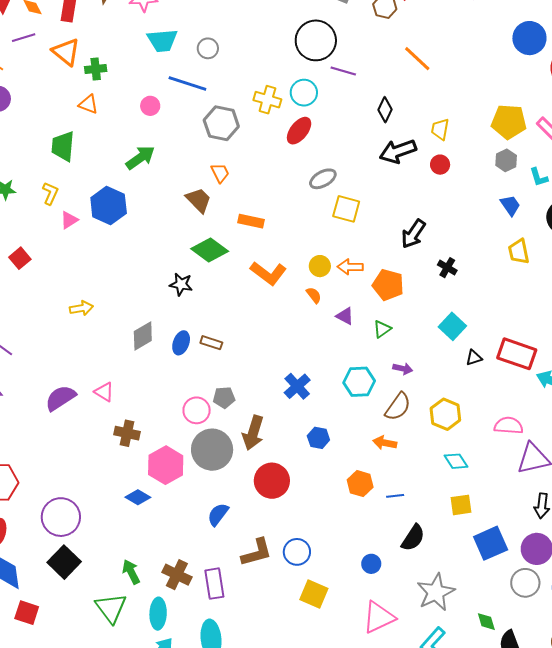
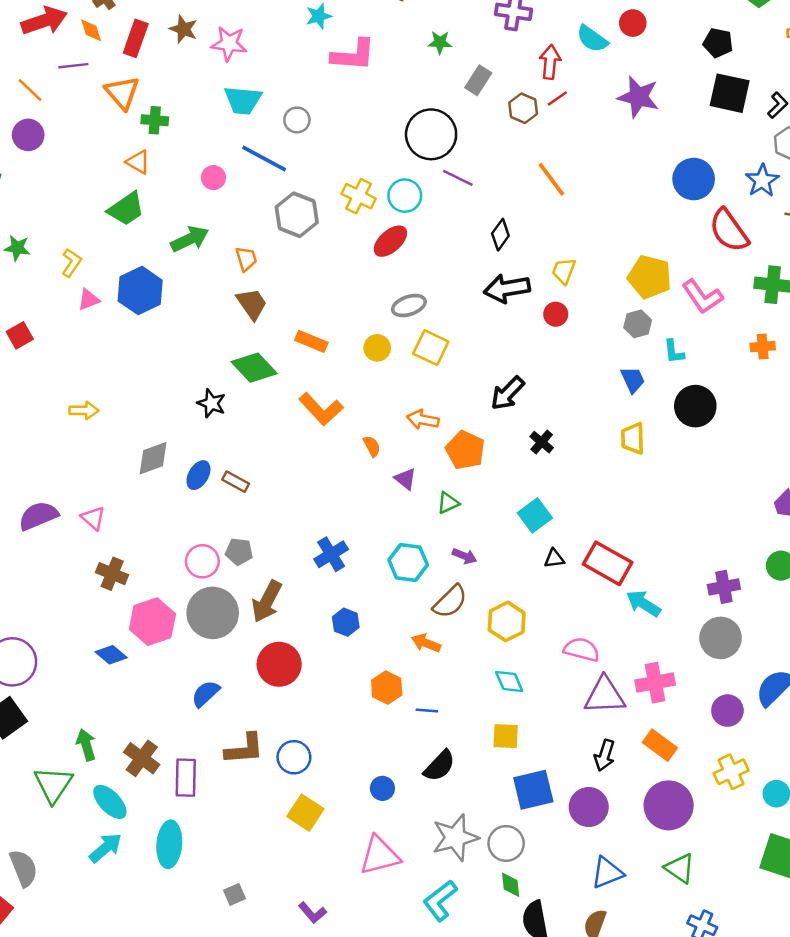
green trapezoid: (63, 146) -> (126, 209), moved, turned -140
orange trapezoid: (220, 173) -> (246, 259), moved
yellow circle: (320, 266) -> (377, 348), moved
gray circle: (525, 583) -> (506, 843), moved
cyan ellipse: (158, 614) -> (110, 802), turned -56

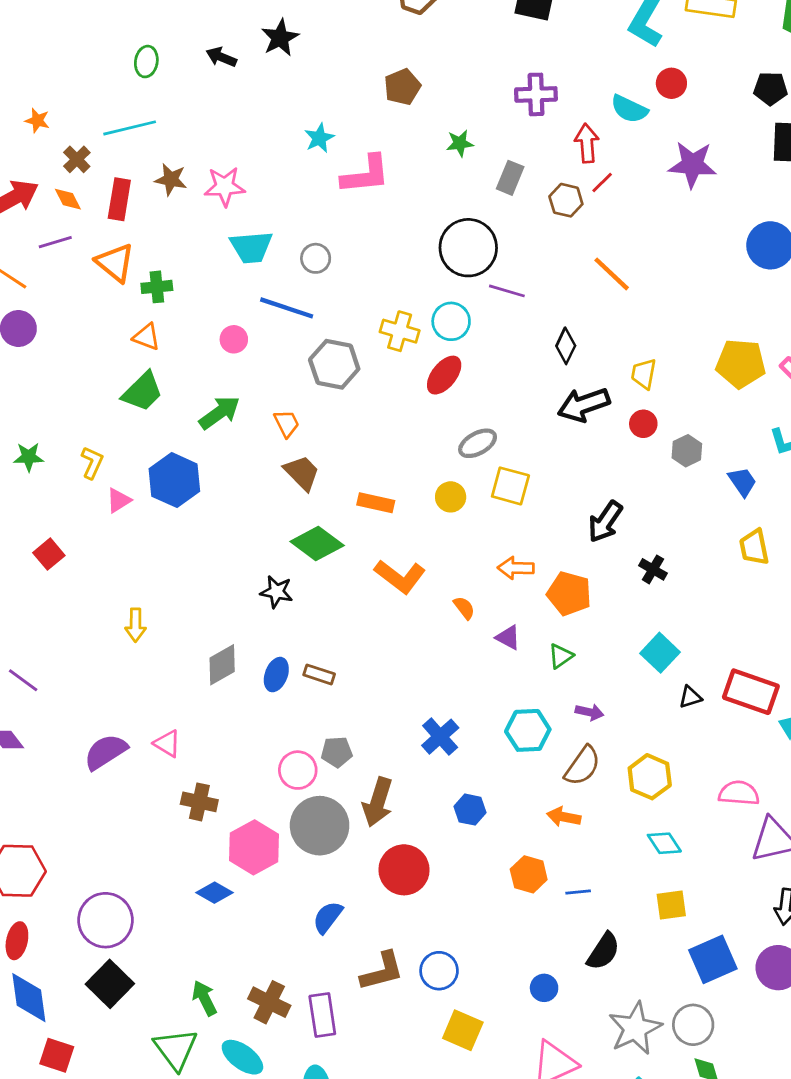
gray hexagon: (638, 324) -> (687, 451), moved
yellow arrow: (84, 410) -> (136, 625), turned 100

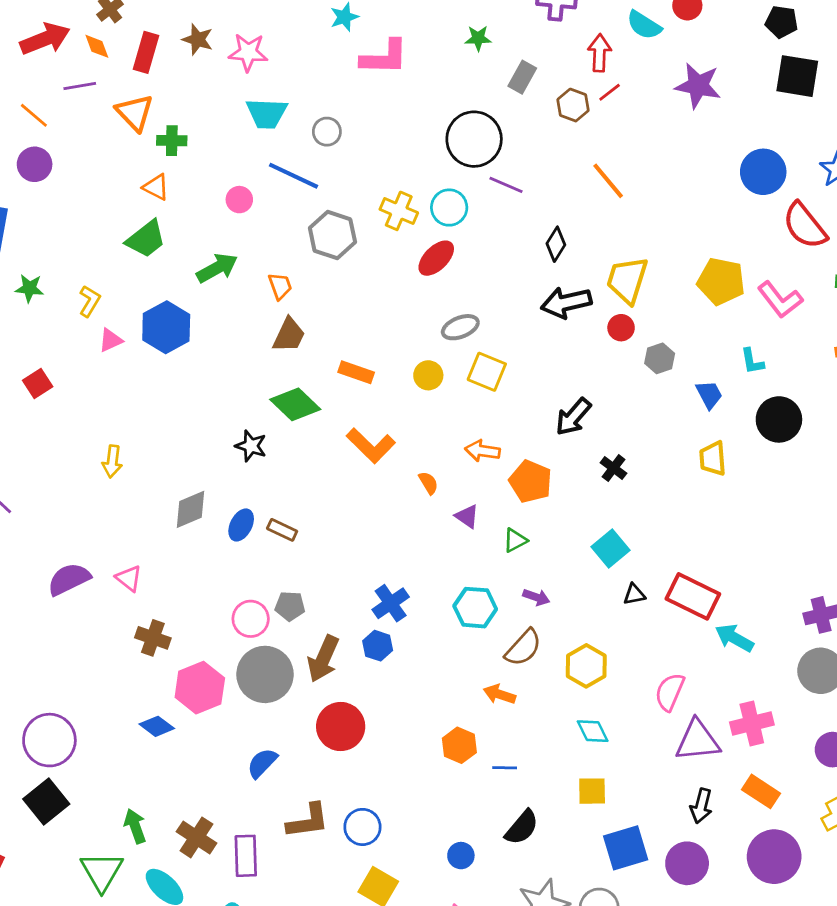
yellow trapezoid: (644, 374) -> (627, 280), size x1.6
brown trapezoid: (302, 473) -> (289, 335), turned 63
pink semicircle: (739, 793) -> (670, 692), turned -78
blue hexagon: (470, 810) -> (378, 646), moved

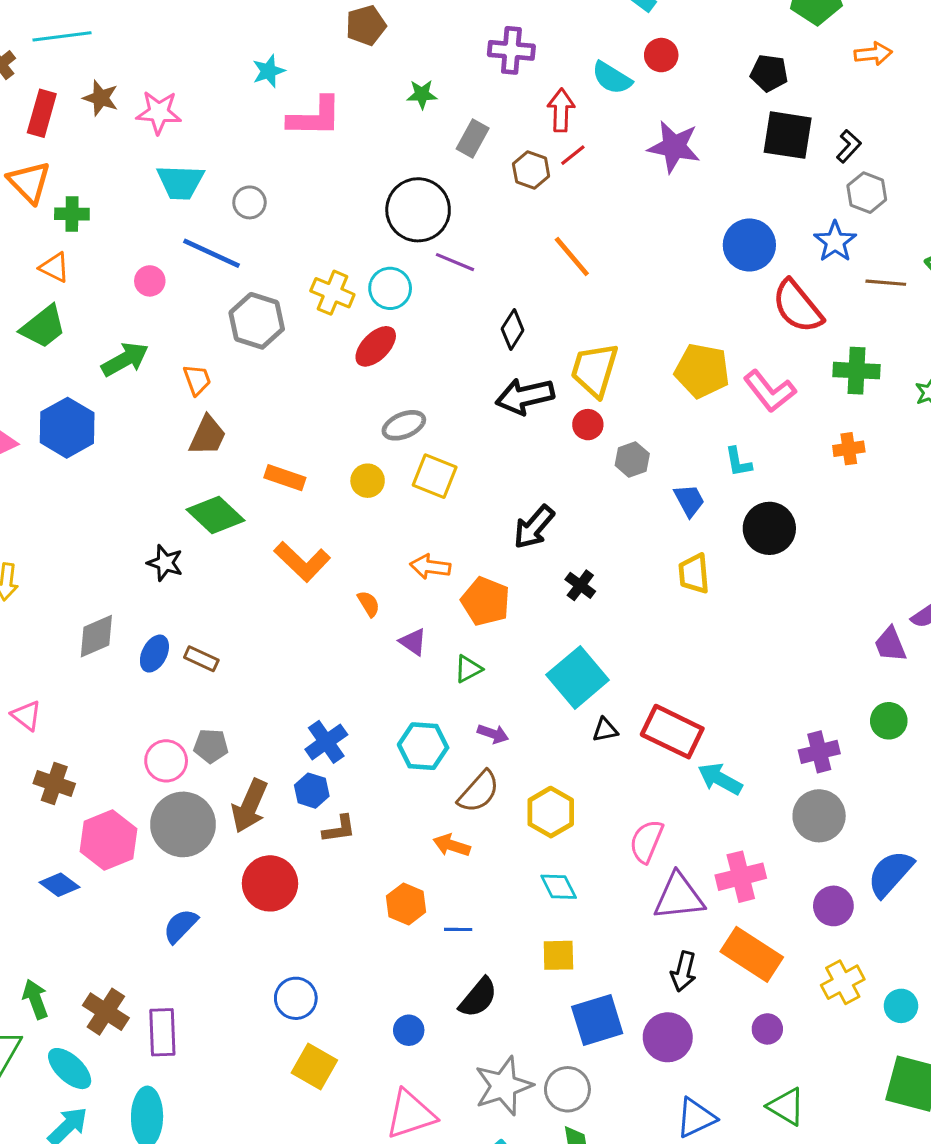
cyan square: (610, 548) -> (578, 677), size x1.4
orange rectangle: (761, 791) -> (752, 954), size x1.4
brown L-shape: (308, 821) -> (339, 829), moved, size x0.7
purple circle: (774, 857) -> (767, 1029), size x0.5

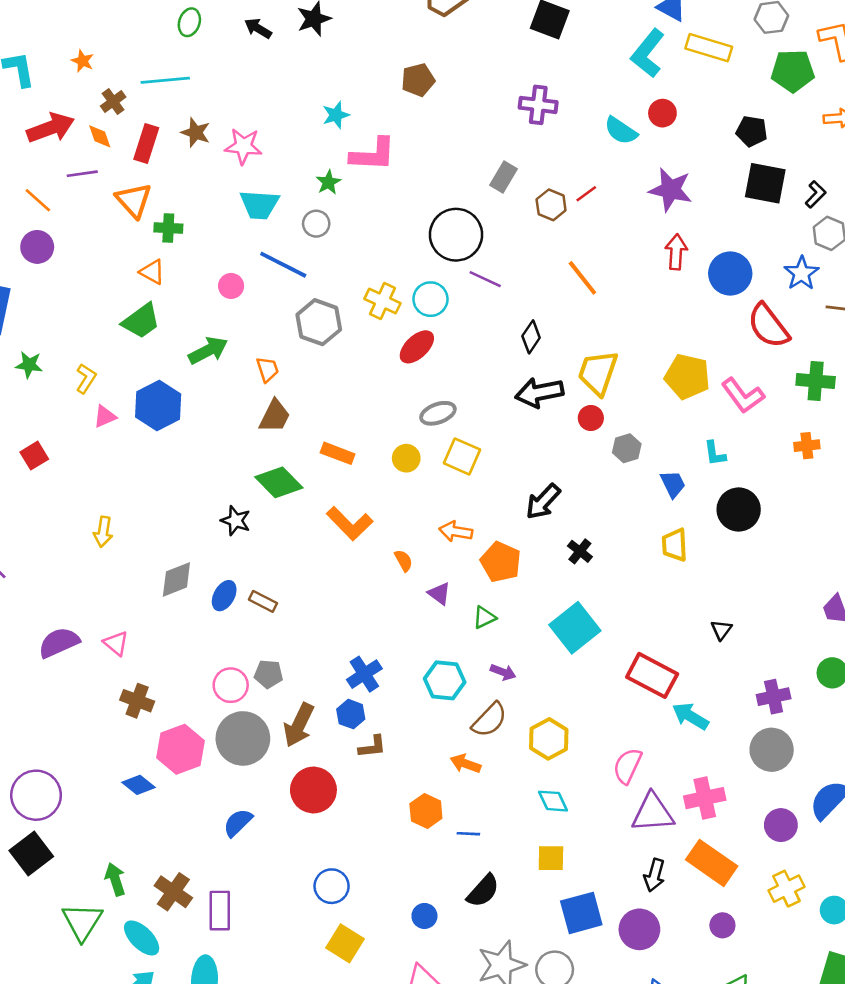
green star: (422, 94) -> (328, 182), moved, turned -30
red arrow: (561, 110) -> (676, 252), moved
black triangle: (605, 730) -> (721, 630), moved, turned -45

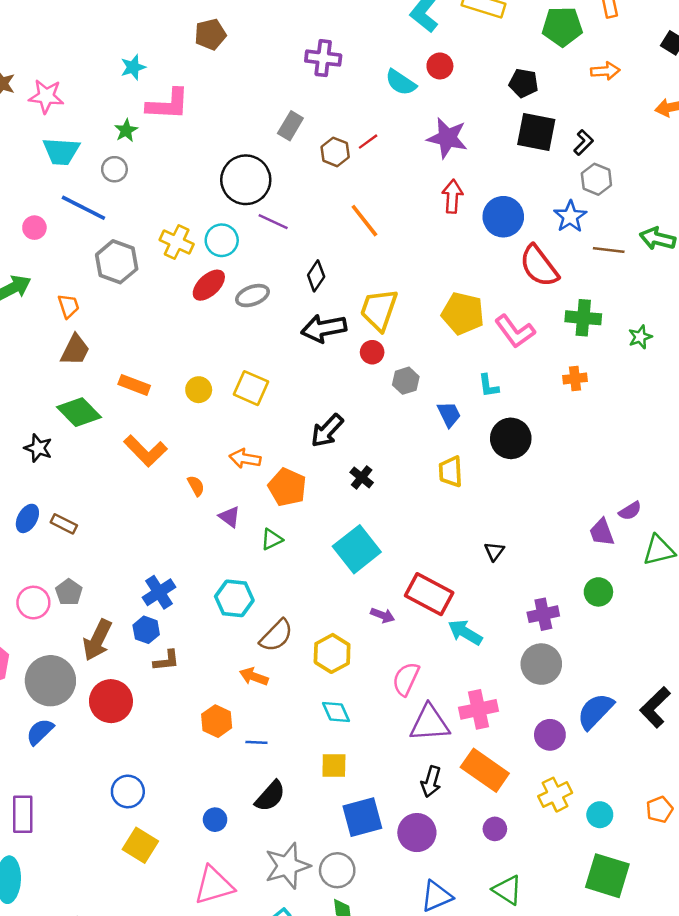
gray ellipse: (438, 413) -> (252, 296), moved
purple arrow: (503, 672) -> (383, 615), moved
gray pentagon: (268, 674) -> (69, 592), turned 30
gray circle: (243, 738) -> (50, 681), moved

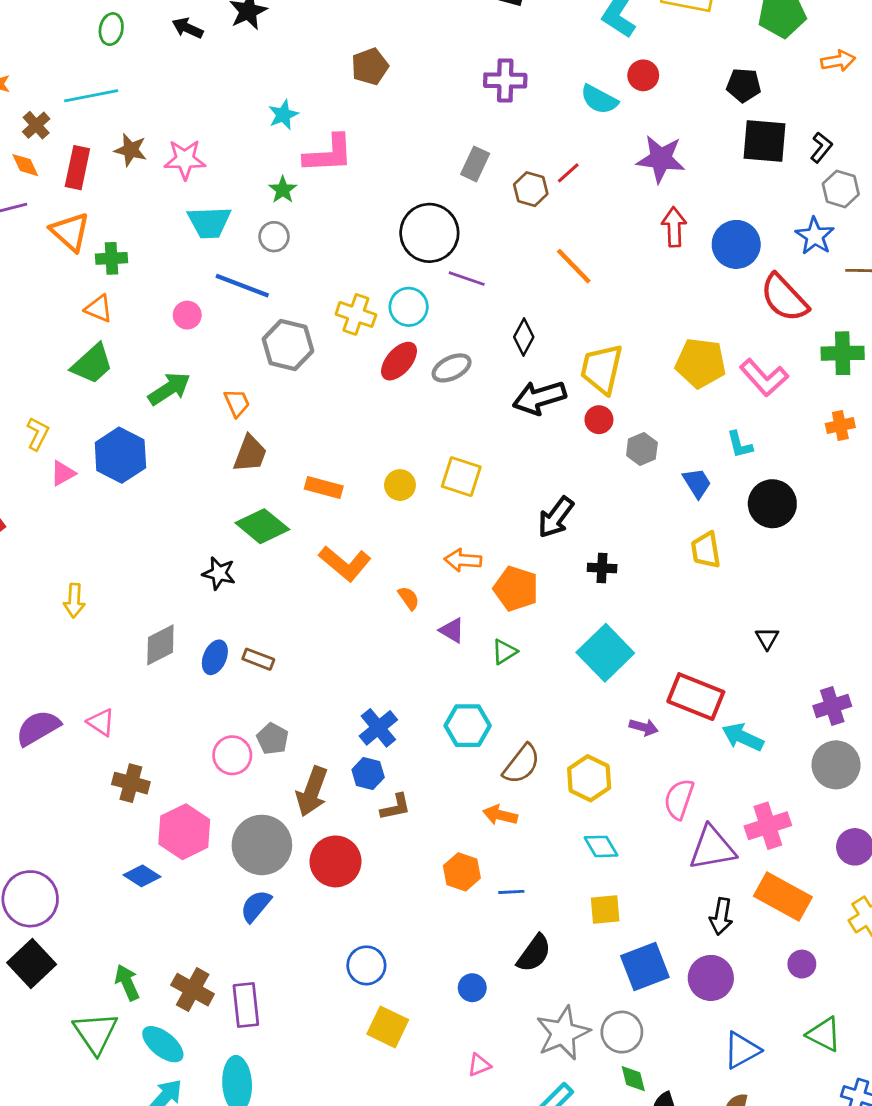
black cross: (362, 477) -> (602, 568), turned -30
pink triangle: (214, 885) -> (479, 1065), size x0.5

